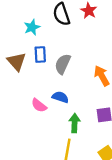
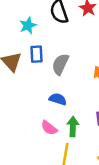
pink semicircle: (39, 105) -> (49, 128), moved

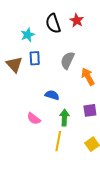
gray semicircle: (60, 64) -> (67, 60), moved
pink semicircle: (49, 128) -> (34, 119), moved

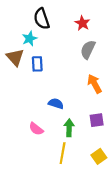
black semicircle: (53, 23) -> (42, 19), moved
gray semicircle: (67, 60) -> (88, 50), moved
brown triangle: (14, 64) -> (15, 57), moved

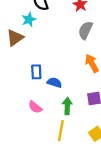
brown triangle: (15, 57) -> (15, 38), turned 36
blue rectangle: (37, 64) -> (36, 72), moved

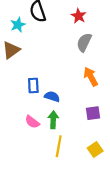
cyan star: (29, 20) -> (18, 25), moved
green arrow: (67, 106) -> (53, 120), moved

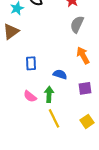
blue semicircle: (52, 97) -> (60, 74), moved
yellow line: (59, 146) -> (54, 118), turned -36

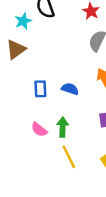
blue semicircle: (60, 74) -> (70, 89), moved

